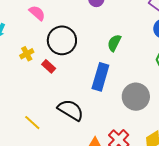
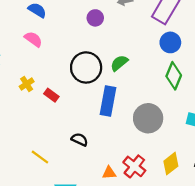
black circle: (62, 40) -> (86, 67), moved
green semicircle: (114, 43) -> (119, 63), turned 30
black semicircle: (71, 110) -> (80, 140), size x0.6

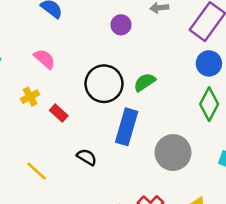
pink semicircle: (33, 39) -> (45, 59), moved
black semicircle: (80, 140) -> (87, 157), moved
yellow line: (40, 157) -> (36, 171), moved

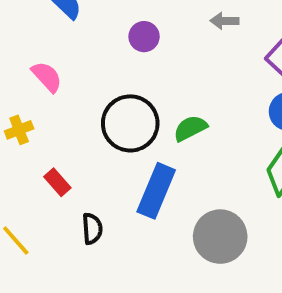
purple circle: (121, 25) -> (144, 37), moved
red rectangle: (59, 113) -> (57, 182), moved
black semicircle: (87, 157) -> (92, 229), turned 48

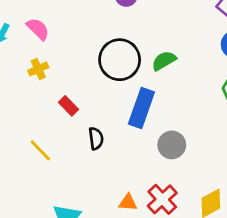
pink semicircle: (47, 77) -> (38, 29), moved
gray circle: (220, 237) -> (172, 145), moved, size x0.7

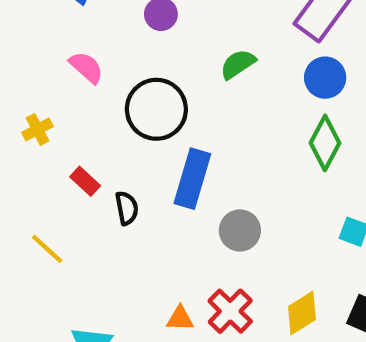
pink semicircle: (38, 29) -> (86, 67), moved
green semicircle: (164, 61) -> (238, 64), moved
black semicircle: (96, 138) -> (127, 208), moved

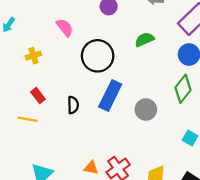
red rectangle: (85, 181) -> (38, 96), moved
gray circle: (240, 230) -> (146, 110), moved
yellow line: (47, 249) -> (28, 119), turned -42

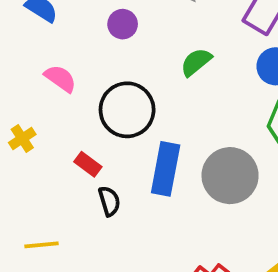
red rectangle: (38, 96) -> (88, 164), moved
gray circle: (146, 110) -> (230, 176), size x1.5

